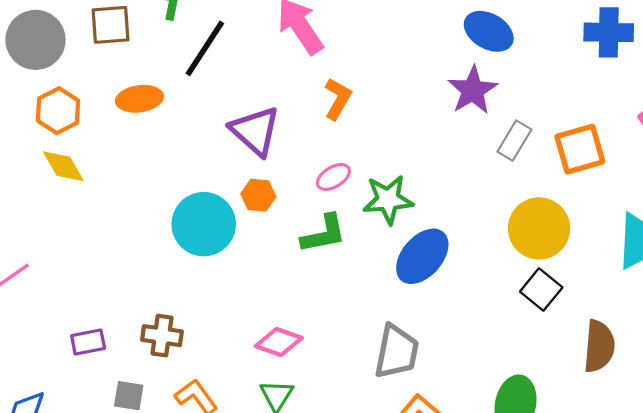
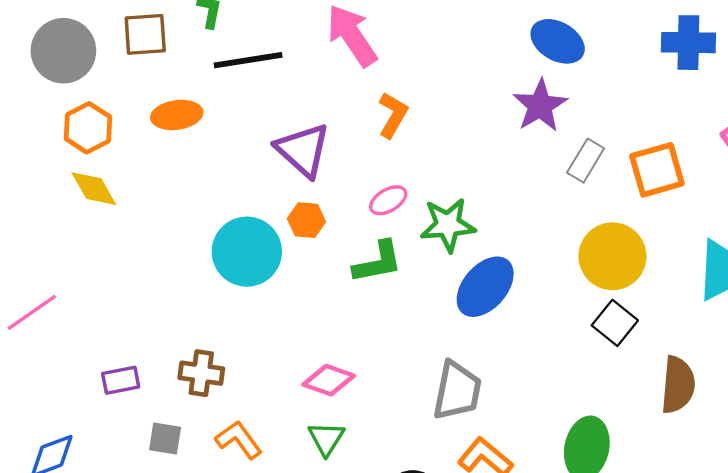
black line: (205, 48) -> (248, 60), turned 48

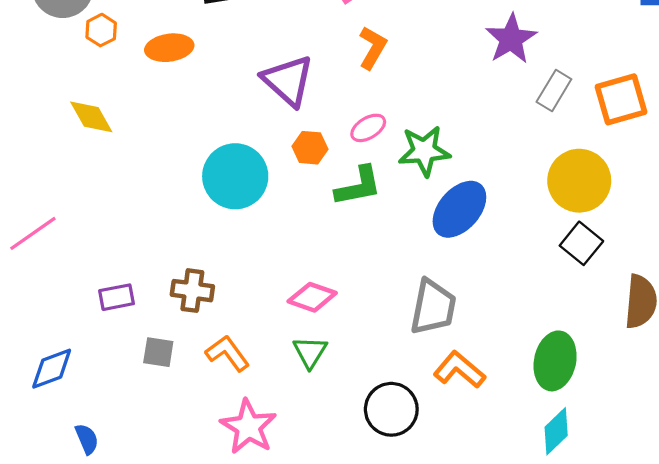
orange hexagon: (88, 128) -> (101, 30), moved, size x0.7
orange hexagon: (306, 220) -> (310, 148), moved

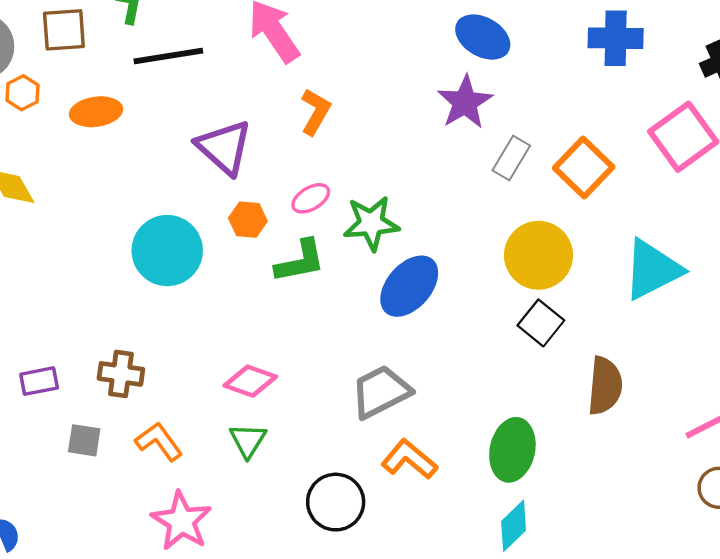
orange square: (621, 99) -> (584, 168), turned -30
gray trapezoid: (433, 307) -> (381, 392), turned -128

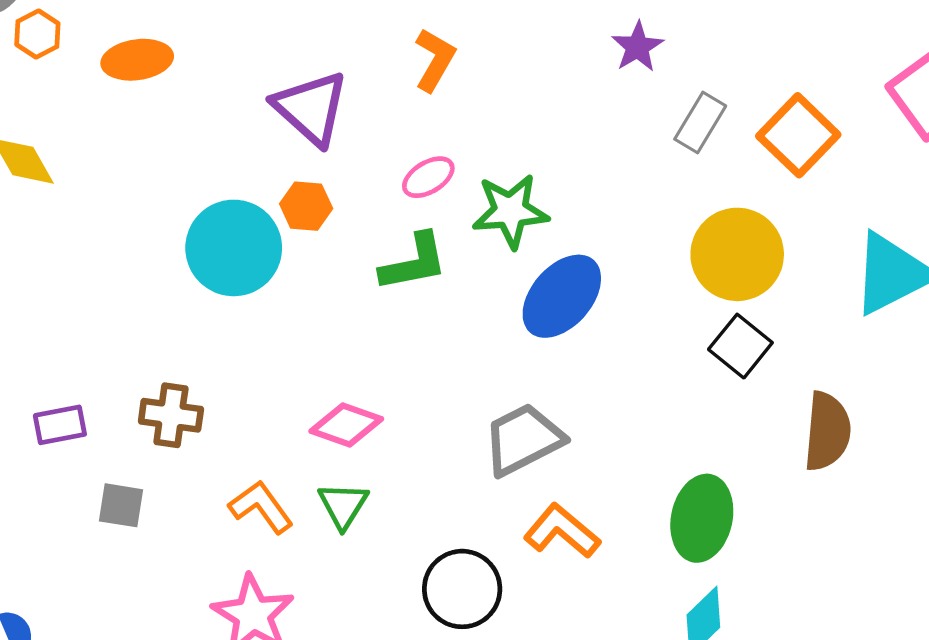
purple star: (465, 102) -> (637, 47), size x0.7
orange hexagon: (248, 220) -> (306, 206), moved
orange L-shape: (159, 442) -> (261, 507), moved

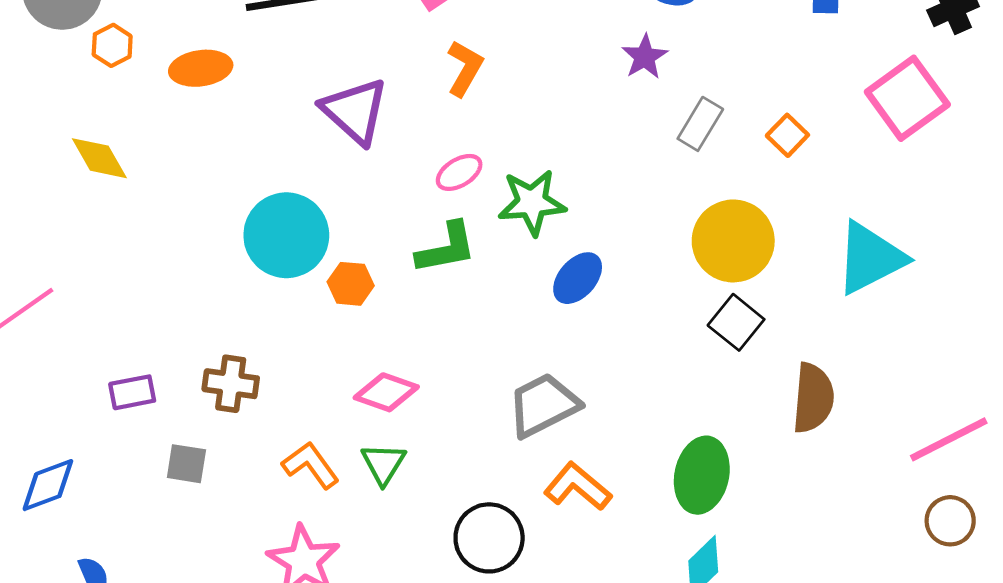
orange square: (798, 135) -> (787, 135), size x0.6
orange hexagon: (306, 206) -> (351, 284), moved
blue ellipse: (562, 296) -> (578, 278), size x0.7

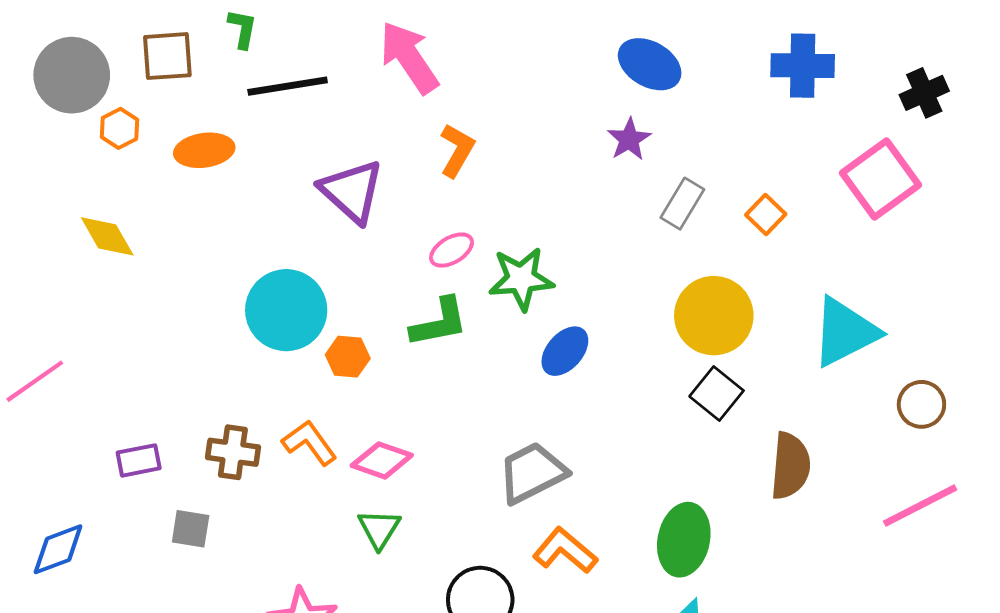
orange L-shape: (311, 465) -> (309, 443), moved
brown circle: (950, 521) -> (921, 404), moved

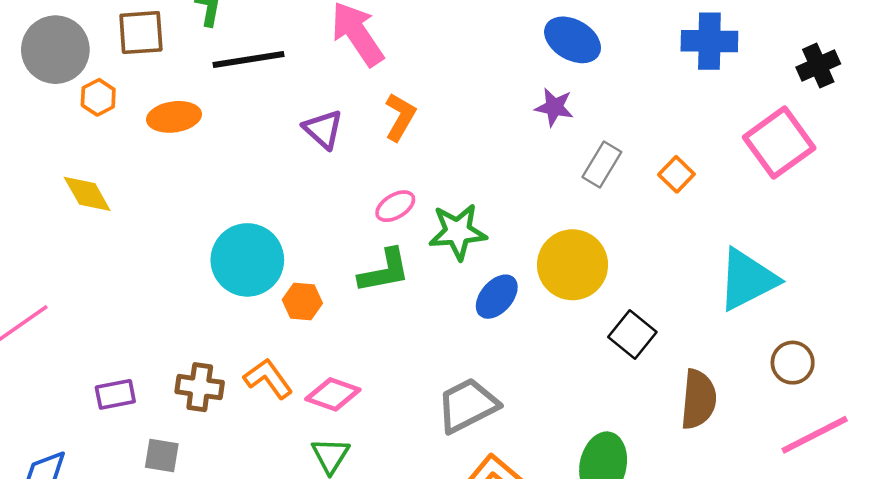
purple star: (629, 139) -> (554, 107), turned -30
purple triangle: (352, 191) -> (323, 129), moved, size x0.7
yellow circle: (714, 316) -> (573, 265), moved
brown circle: (921, 404) -> (793, 363), moved

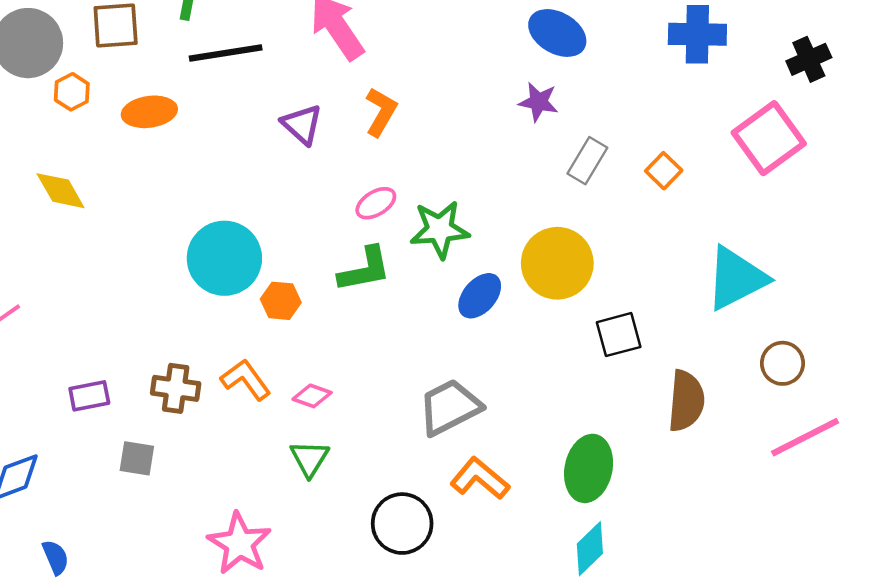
black square: (632, 334) -> (619, 335), turned 36
pink diamond: (333, 394) -> (312, 396), size x0.7

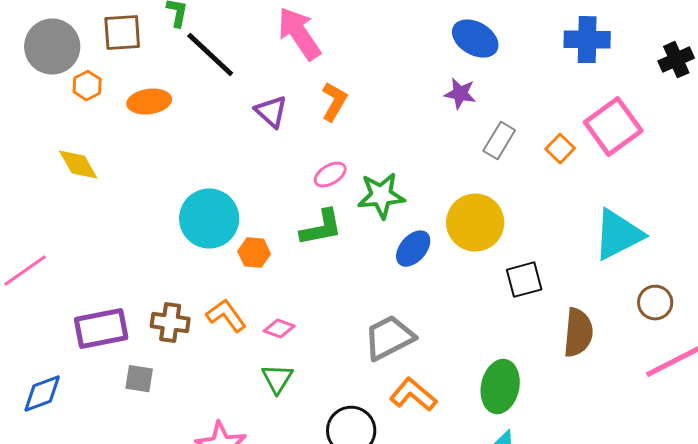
black line: (226, 53) -> (210, 55), turned 52
pink square: (769, 138) -> (613, 127), moved
purple rectangle: (89, 396) -> (101, 329), size x1.6

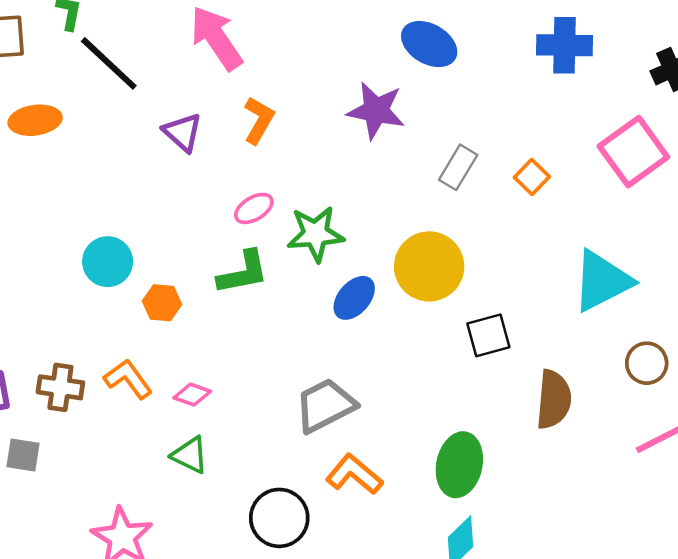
purple star: (460, 94) -> (376, 111), moved, size x1.5
pink square: (613, 127) -> (633, 152), moved
cyan circle: (209, 219) -> (108, 262), size x0.7
green triangle: (277, 379) -> (190, 455), turned -36

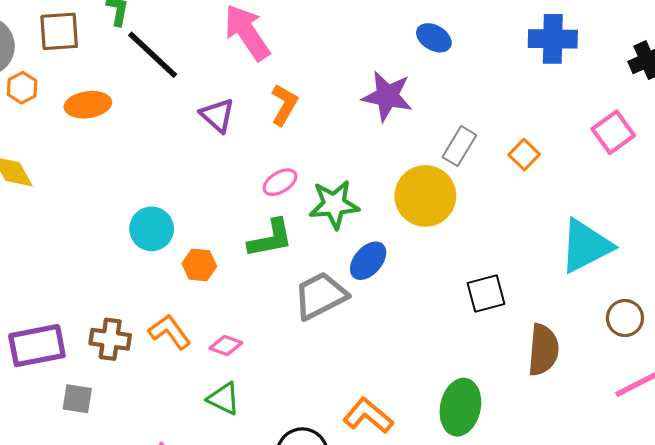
blue ellipse: (429, 44) -> (434, 38), size x0.7
pink square: (633, 152) -> (613, 132), size x0.7
yellow circle: (429, 266) -> (425, 196), moved
gray trapezoid: (325, 405) -> (320, 296), moved

